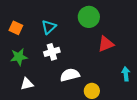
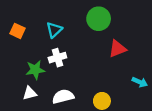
green star: (19, 57) -> (35, 70), moved
cyan arrow: (126, 74) -> (140, 82), turned 120
white semicircle: (70, 75) -> (63, 96), moved

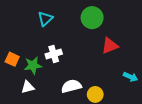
cyan triangle: (54, 30) -> (45, 19), moved
orange square: (17, 31) -> (12, 59), moved
white semicircle: (63, 96) -> (71, 86), moved

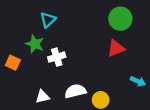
green circle: (92, 18) -> (120, 19), moved
green star: (33, 65) -> (35, 44), moved, turned 30
white triangle: (28, 87) -> (42, 97), moved

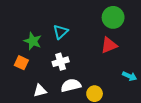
cyan triangle: (48, 20) -> (61, 32), moved
white cross: (57, 57) -> (61, 62), moved
orange square: (13, 63) -> (21, 63), moved

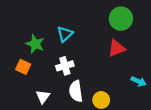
white semicircle: (71, 85) -> (76, 91), turned -84
white triangle: (40, 91) -> (43, 97), turned -40

